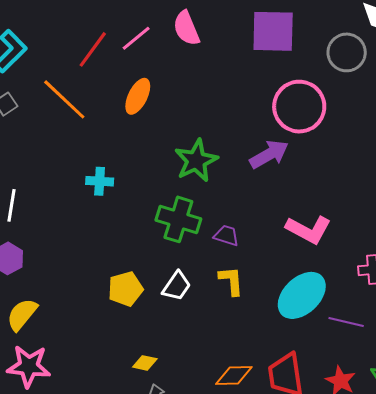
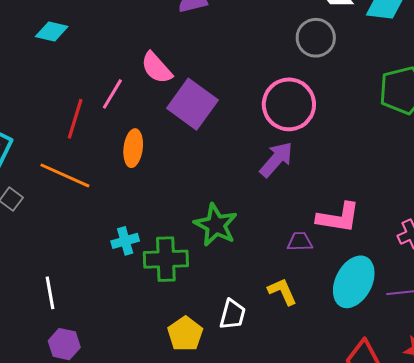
purple square: (273, 31) -> (192, 104), moved, turned -36
green star: (196, 161) -> (216, 225), moved
green cross: (178, 219) -> (166, 259), moved
purple trapezoid: (226, 235) -> (300, 242), moved

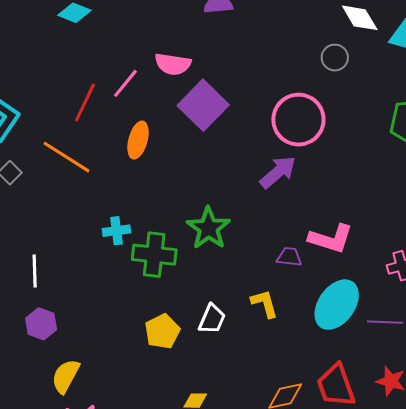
gray circle: (316, 38) -> (335, 58), size x0.7
pink semicircle: (157, 68) -> (173, 64), turned -48

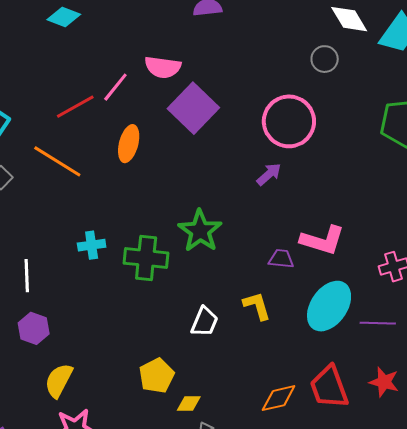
red line: (85, 103) -> (75, 107), turned 36
purple arrow: (278, 172) -> (269, 174), size x0.7
cyan cross: (117, 231) -> (92, 245), moved
yellow pentagon: (162, 331) -> (157, 376), moved

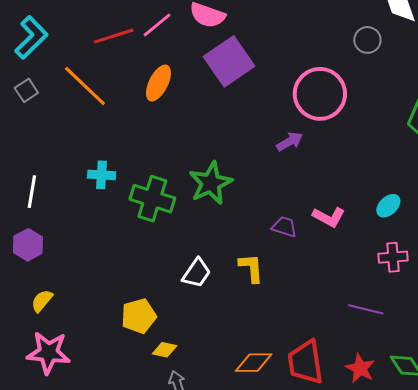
pink L-shape: (323, 240) -> (329, 217), size x0.7
cyan ellipse: (329, 306) -> (388, 206), moved, size x0.5
yellow semicircle: (59, 380) -> (42, 301), size x0.7

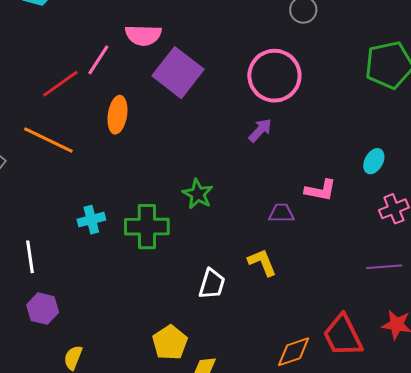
green star: (211, 183) -> (198, 194), size x0.7

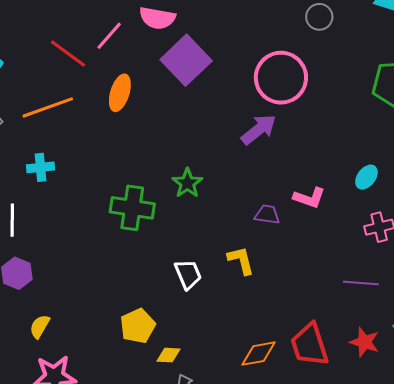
red line: (60, 84) -> (68, 54), turned 63
purple arrow: (260, 130) -> (259, 130), size x1.4
orange line: (48, 140) -> (48, 107), turned -54
cyan cross: (91, 220) -> (40, 167), moved
white trapezoid: (212, 284) -> (188, 274), turned -48

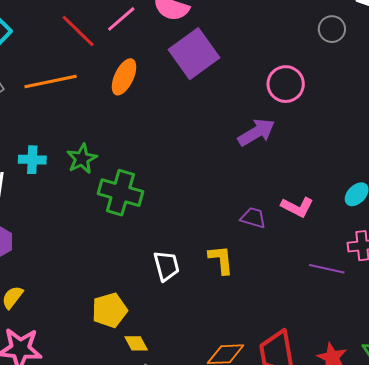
pink circle: (281, 78) -> (286, 84), size x0.7
cyan cross: (40, 167) -> (32, 160), moved
green star: (187, 183) -> (82, 159), moved
purple line: (361, 283) -> (327, 269), moved
yellow diamond: (168, 355) -> (136, 343), turned 50

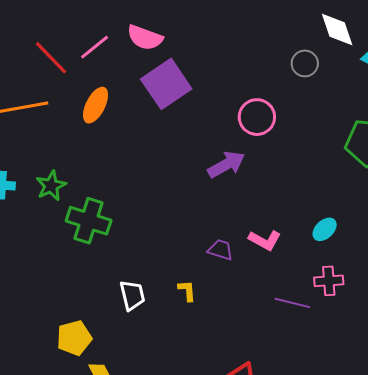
yellow L-shape: (221, 260) -> (187, 291), size x0.7

